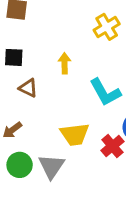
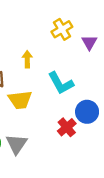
yellow trapezoid: (75, 134) -> (20, 100), moved

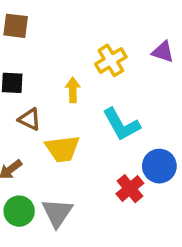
yellow cross: (62, 29) -> (111, 60), moved
purple triangle: (89, 42) -> (163, 52), moved, turned -42

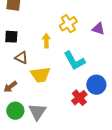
purple triangle: (163, 52) -> (98, 29), moved

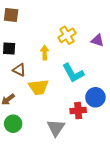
red cross: (79, 98) -> (78, 111), turned 35
gray triangle: (37, 112) -> (56, 128), moved

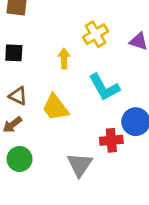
brown triangle: (19, 70) -> (18, 96), moved
yellow trapezoid: (39, 87) -> (55, 107), turned 60

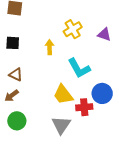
yellow trapezoid: (55, 107) -> (63, 95), moved

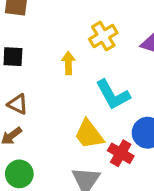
red cross: (84, 107) -> (121, 153), turned 35

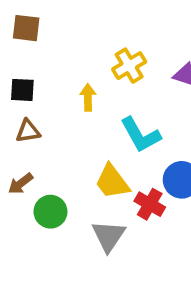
brown triangle: (18, 104) -> (28, 131), moved, turned -35
green circle: (19, 174) -> (50, 212), moved

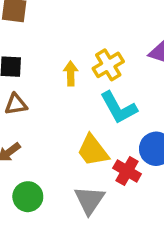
yellow cross: (129, 66) -> (108, 65), moved
green circle: (50, 212) -> (28, 197), moved

